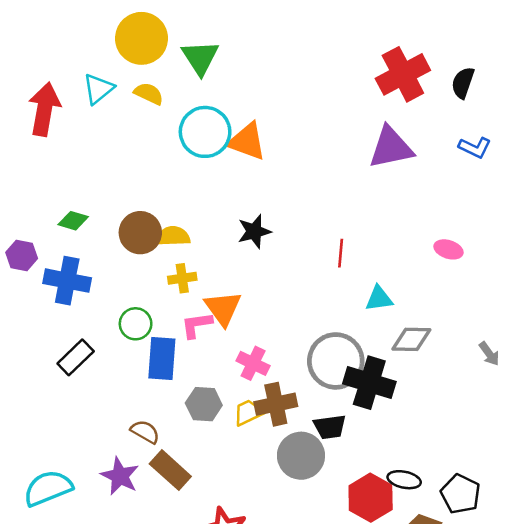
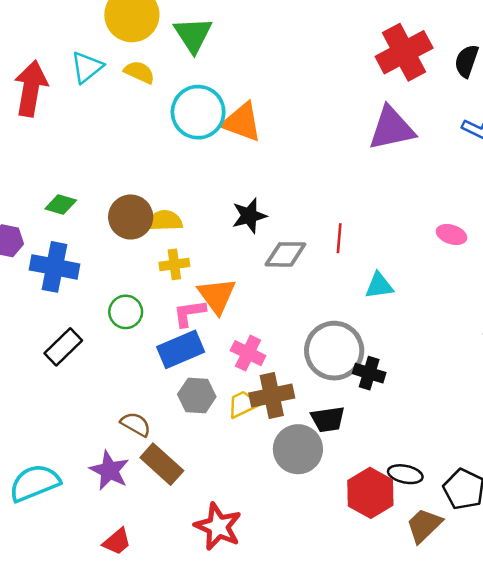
gray diamond: (411, 339) -> (285, 254), moved
blue rectangle: (162, 359) -> (181, 349), moved, turned 63
black cross: (369, 383) -> (369, 373), size x0.6

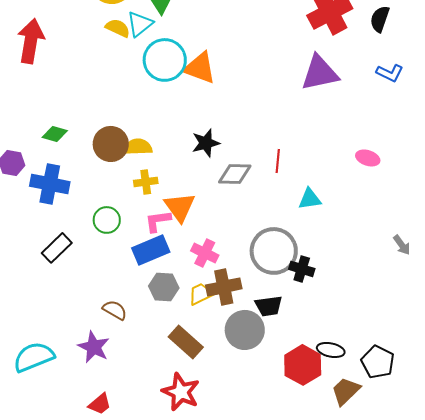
cyan triangle: (87, 67) -> (140, 24), moved
brown rectangle: (162, 464) -> (186, 342), moved

